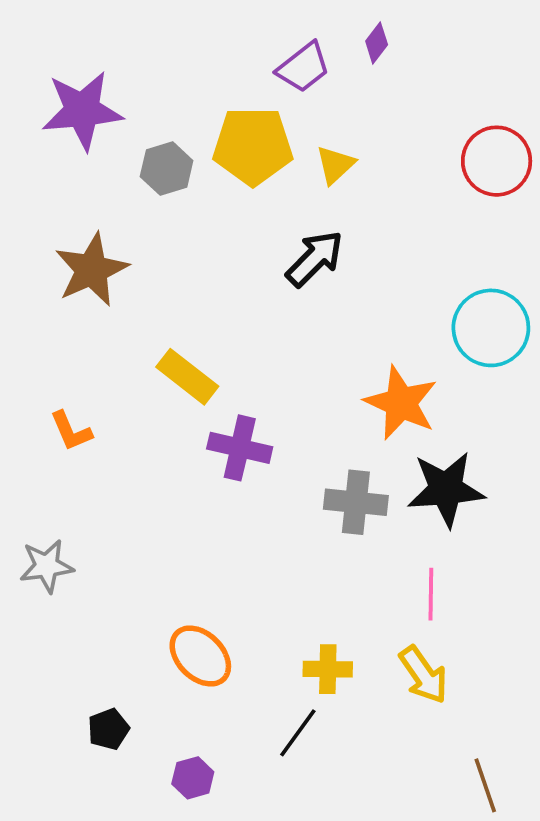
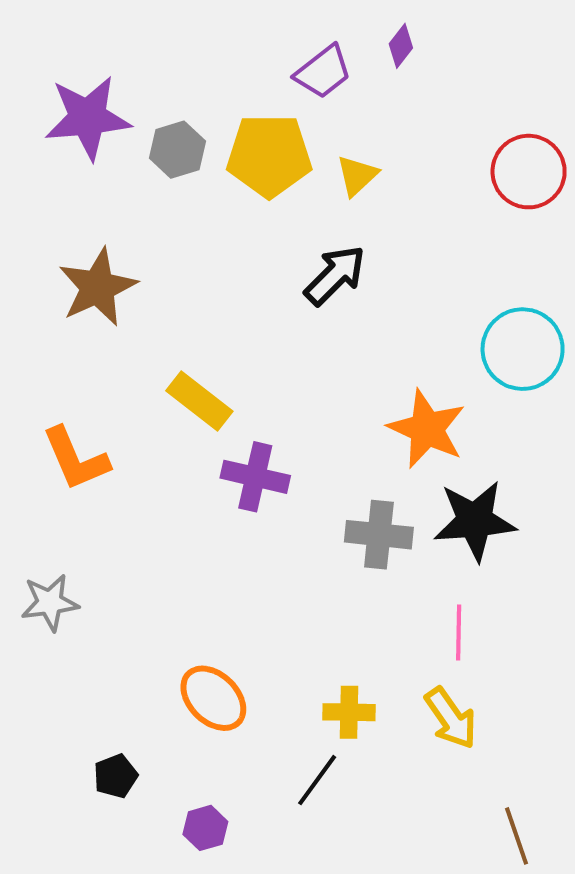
gray hexagon: (167, 169) -> (177, 150), moved
orange L-shape: (71, 431) -> (76, 459), size x1.5

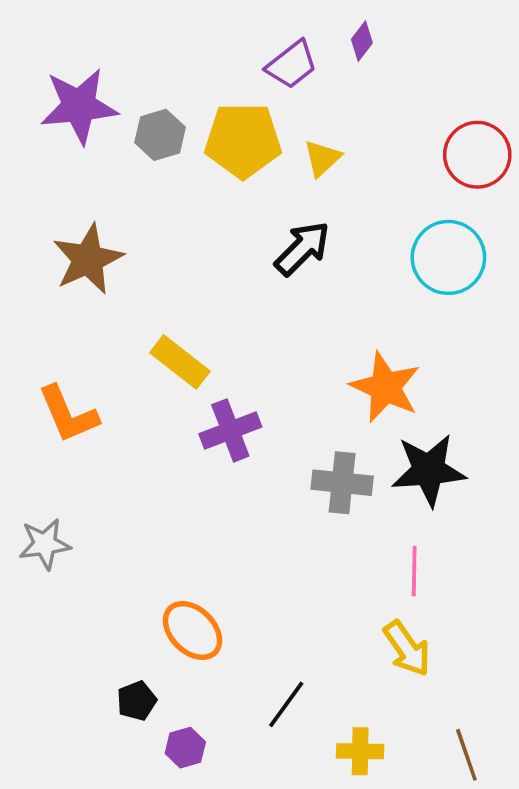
cyan circle: (523, 349) -> (448, 257), moved
purple cross: (255, 477) -> (230, 430), turned -34
yellow cross: (349, 712) -> (360, 751), moved
black pentagon: (116, 776) -> (137, 701), moved

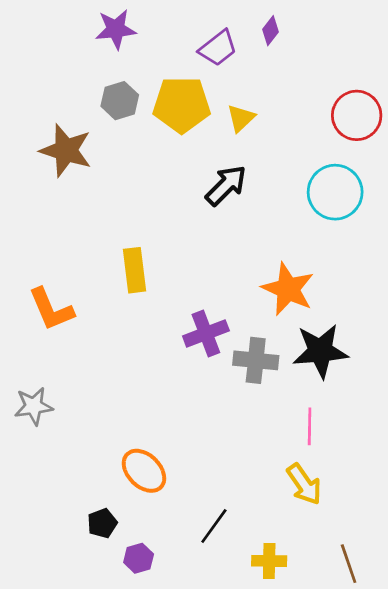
purple star: (79, 106) -> (116, 29), moved, size x0.7
brown star: (88, 259) -> (66, 150), moved, turned -30
yellow rectangle: (180, 362) -> (135, 270), turned 45
purple cross: (230, 430) -> (206, 333), moved

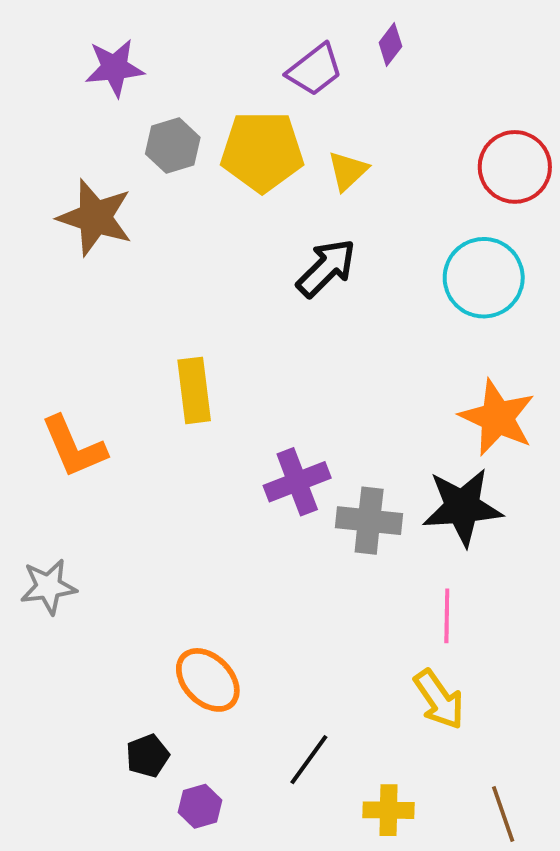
purple star: (116, 29) -> (114, 68), moved
orange star: (288, 289) -> (497, 418), moved

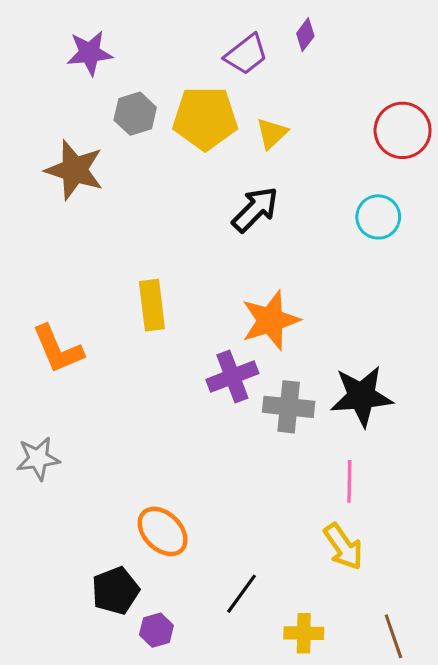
cyan circle: (484, 278) -> (378, 217), size x0.7
orange star: (497, 418) -> (270, 320), moved, turned 30
black pentagon: (148, 756) -> (115, 591), size x1.4

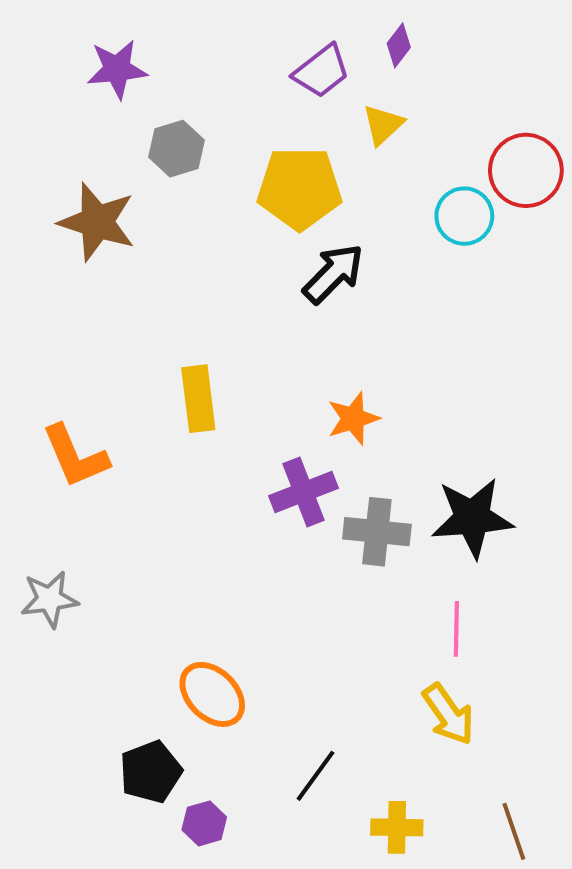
yellow pentagon: (205, 118) -> (300, 188), moved
yellow triangle: (272, 133) -> (383, 125), moved
cyan circle: (378, 217) -> (464, 216), moved
orange star: (270, 320) -> (353, 419), size x0.7

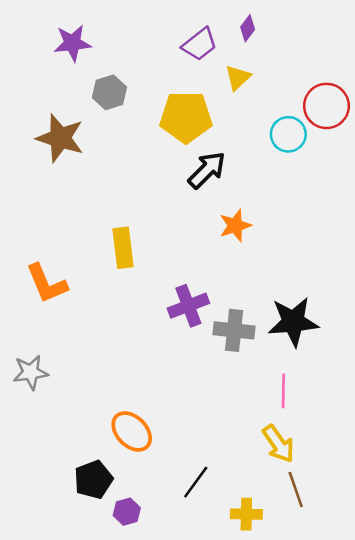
orange star: (353, 419) -> (235, 226), moved
brown line: (514, 831) -> (296, 489), moved

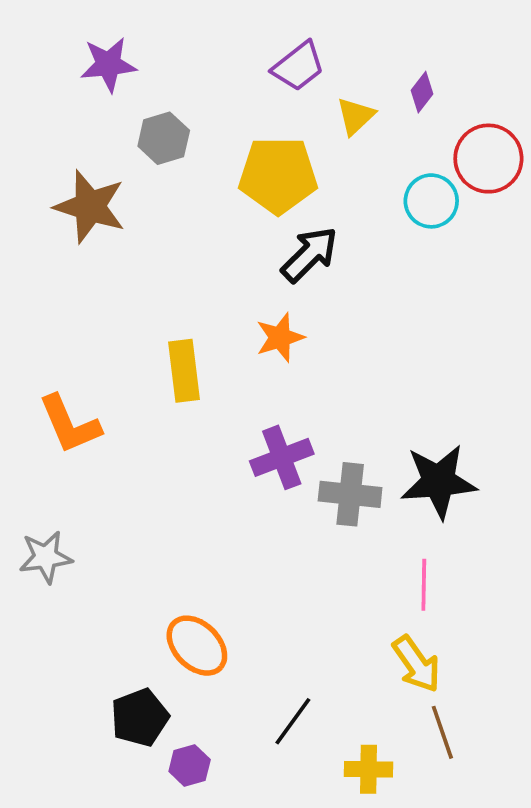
purple diamond: (248, 28) -> (422, 92), moved
orange star: (235, 226) -> (280, 337), moved

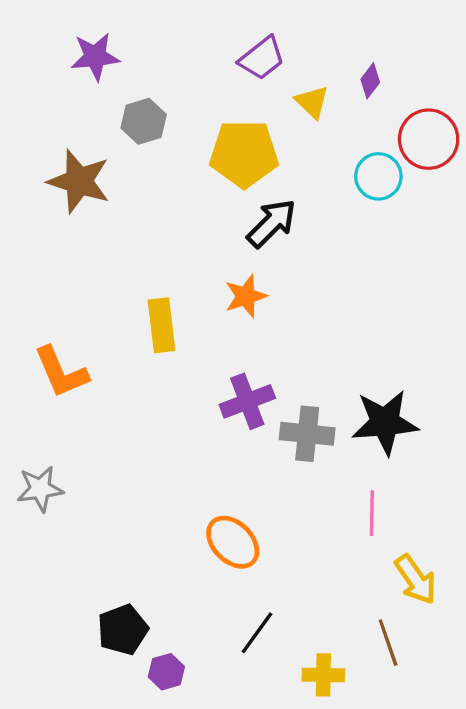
yellow triangle: (356, 116) -> (312, 102), turned -33
orange ellipse: (197, 646) -> (233, 542), moved
yellow arrow: (416, 664) -> (416, 579), moved

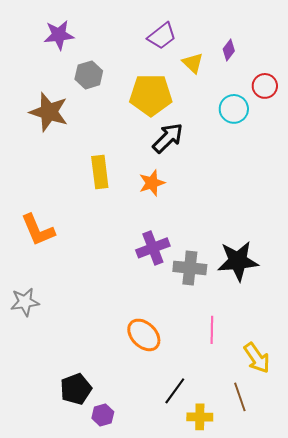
red circle: (429, 139) -> (265, 86), size x0.7
yellow rectangle: (162, 325) -> (100, 172), moved
pink line: (372, 513) -> (212, 330), moved
black line: (257, 633) -> (175, 391), moved

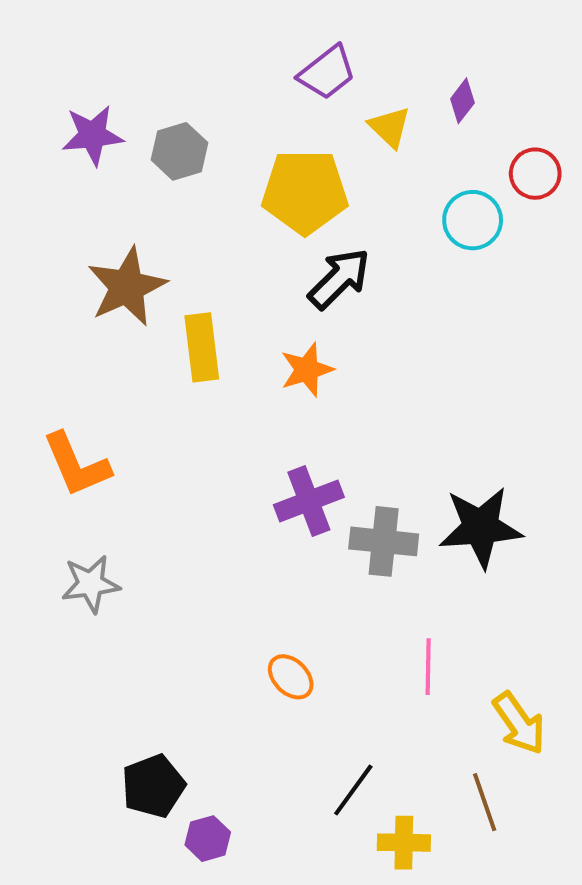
purple star: (59, 35) -> (93, 135), moved
brown star: (49, 112) -> (127, 287), moved, turned 30
gray star: (25, 302) -> (91, 584), moved
orange ellipse: (144, 335) -> (291, 677), size x0.7

